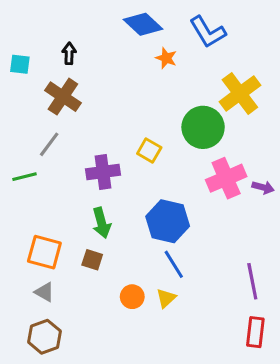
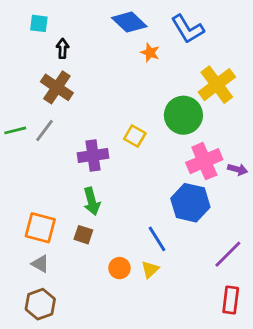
cyan square: (20, 64) -> (39, 23), moved
green line: (24, 177) -> (15, 130), moved
blue hexagon: (168, 221) -> (190, 203), moved
purple line: (252, 281) -> (228, 254), turned 56

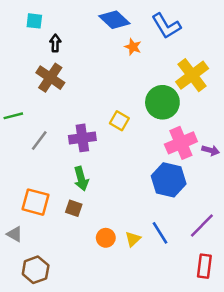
gray line: (44, 130) -> (39, 140), moved
blue line: (157, 239) -> (160, 233), moved
gray triangle: (40, 264) -> (15, 234), moved

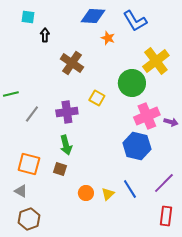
blue diamond: (114, 20) -> (93, 16), turned -40
brown cross: (50, 78) -> (72, 63), moved
gray triangle: (15, 234) -> (21, 191), moved

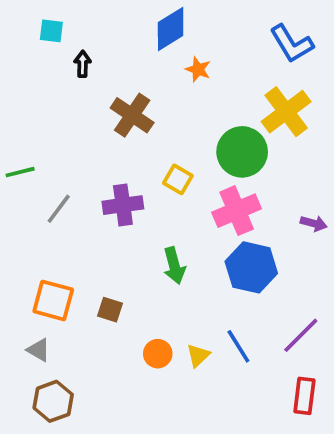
blue diamond: (93, 16) -> (171, 29), turned -35
blue L-shape: (135, 21) -> (292, 44), moved
pink cross: (147, 116) -> (237, 211), moved
green arrow: (66, 145) -> (174, 266), moved

